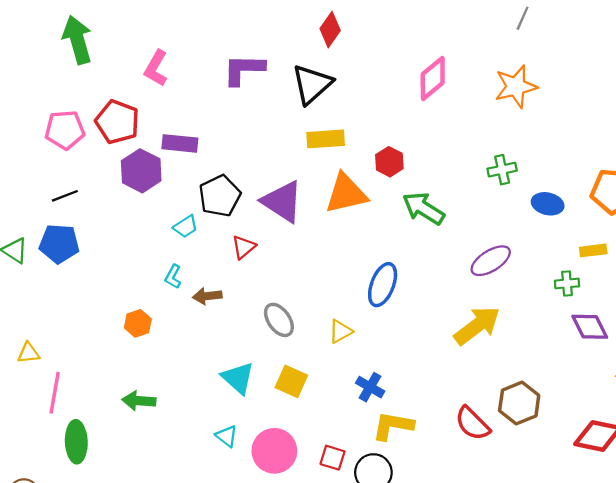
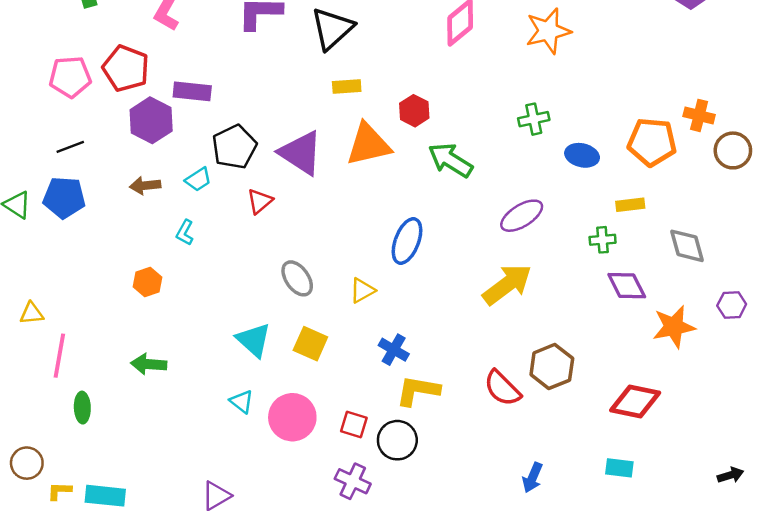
yellow rectangle: (326, 139) -> (347, 87), size x0.7
brown arrow: (207, 296) -> (145, 185), moved
green ellipse: (76, 442) -> (82, 408), size x0.7

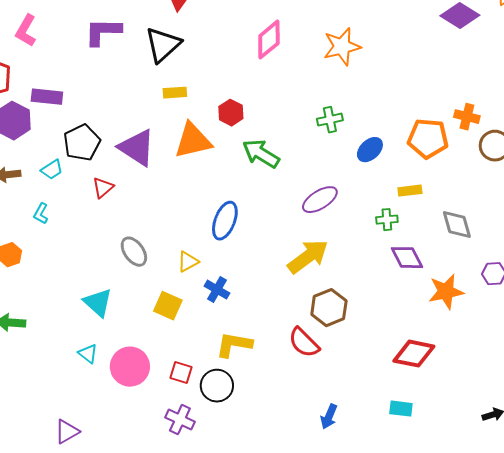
blue ellipse: (582, 155) -> (370, 150), turned -56
yellow square: (310, 344) -> (168, 306), moved
blue cross: (394, 350) -> (217, 290), moved
brown hexagon: (552, 367) -> (329, 308), moved

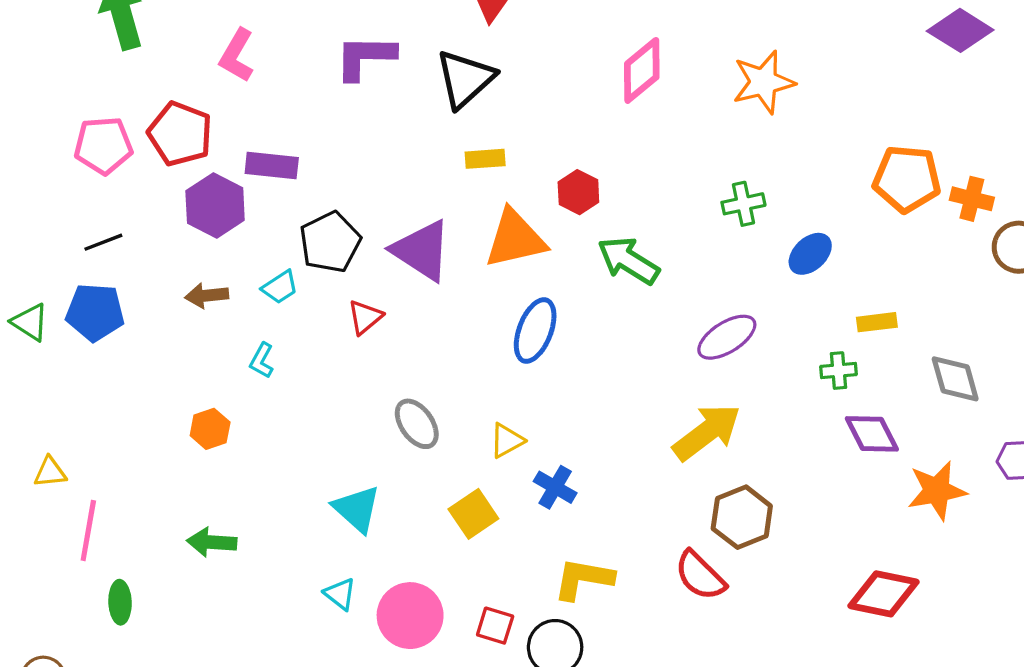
orange pentagon: (428, 139) -> (907, 179), moved
blue ellipse: (225, 221) -> (535, 330), moved
yellow square: (168, 306) -> (473, 514), turned 32

